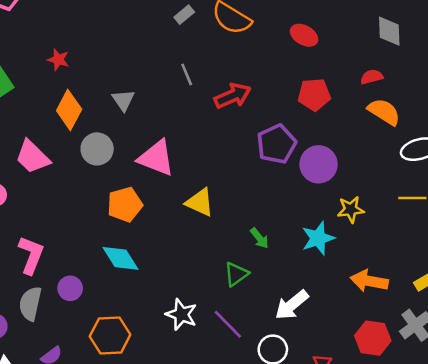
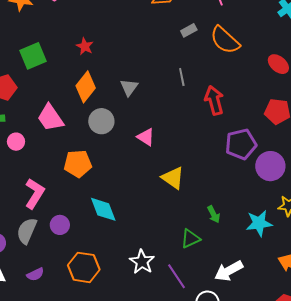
red arrow: (233, 96) -> (214, 100), turned -92
pink triangle: (156, 158) -> (146, 137), size x0.6
orange pentagon: (125, 205) -> (78, 164), moved

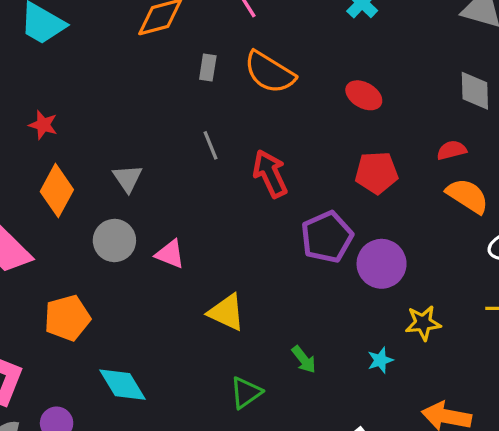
gray rectangle: (189, 30) -> (208, 67), turned -42
gray circle: (101, 121) -> (114, 240), moved
cyan star: (259, 223) -> (380, 360), size x0.6
green triangle: (190, 239) -> (246, 393), moved

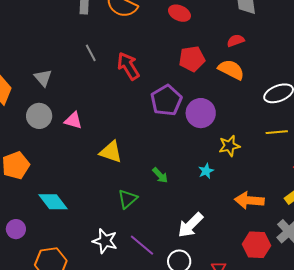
orange semicircle: (467, 196) -> (231, 70), moved

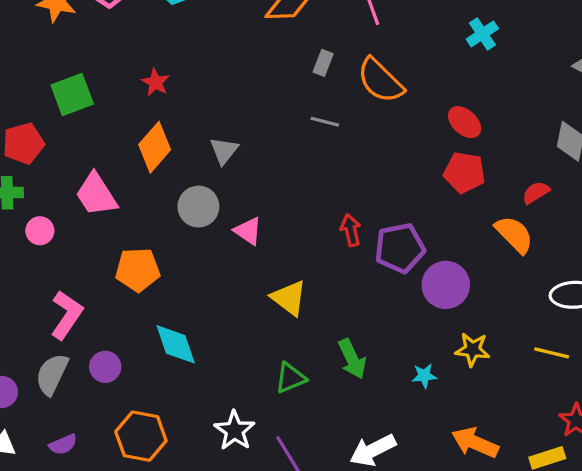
red semicircle: (236, 41) -> (536, 192), turned -30
gray line: (91, 53) -> (325, 122), moved, turned -66
red pentagon: (192, 59) -> (464, 172), moved
red arrow: (128, 66) -> (351, 230), moved, size x0.7
green arrow: (160, 175) -> (352, 359), size x1.4

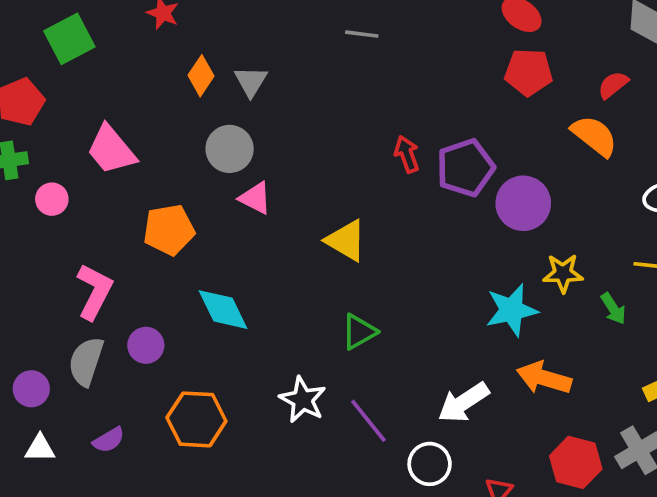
orange diamond: (155, 147) -> (201, 76), moved, size x0.7
pink triangle: (248, 231) -> (255, 198), moved
green arrow: (352, 359) -> (613, 309), moved, size x0.7
cyan star: (424, 376) -> (512, 310), size x1.8
orange arrow: (475, 443) -> (544, 378), moved

